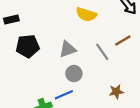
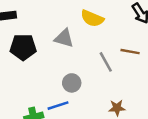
brown line: (123, 40) -> (130, 52), turned 35
gray triangle: (68, 49) -> (64, 38), moved, turned 30

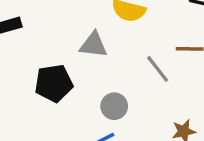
black pentagon: (23, 47) -> (54, 83), moved

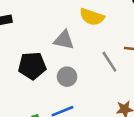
gray circle: (114, 106) -> (67, 77), moved

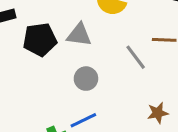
black pentagon: (32, 66) -> (40, 40), moved

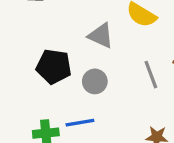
black pentagon: (40, 40) -> (54, 67), moved

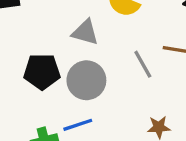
gray circle: (95, 81) -> (86, 80), size x1.5

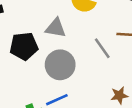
black pentagon: (42, 72) -> (24, 46), moved

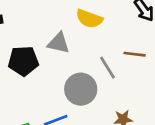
gray circle: (60, 65) -> (81, 89), moved

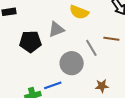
gray triangle: (59, 43) -> (56, 29), turned -36

